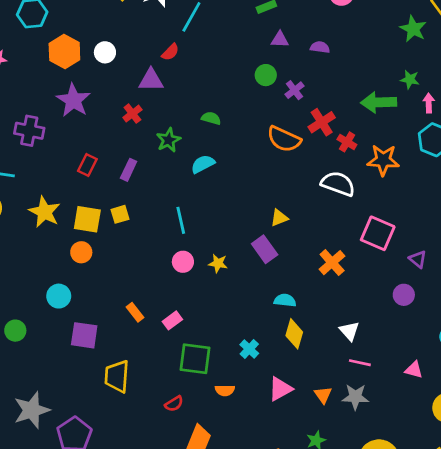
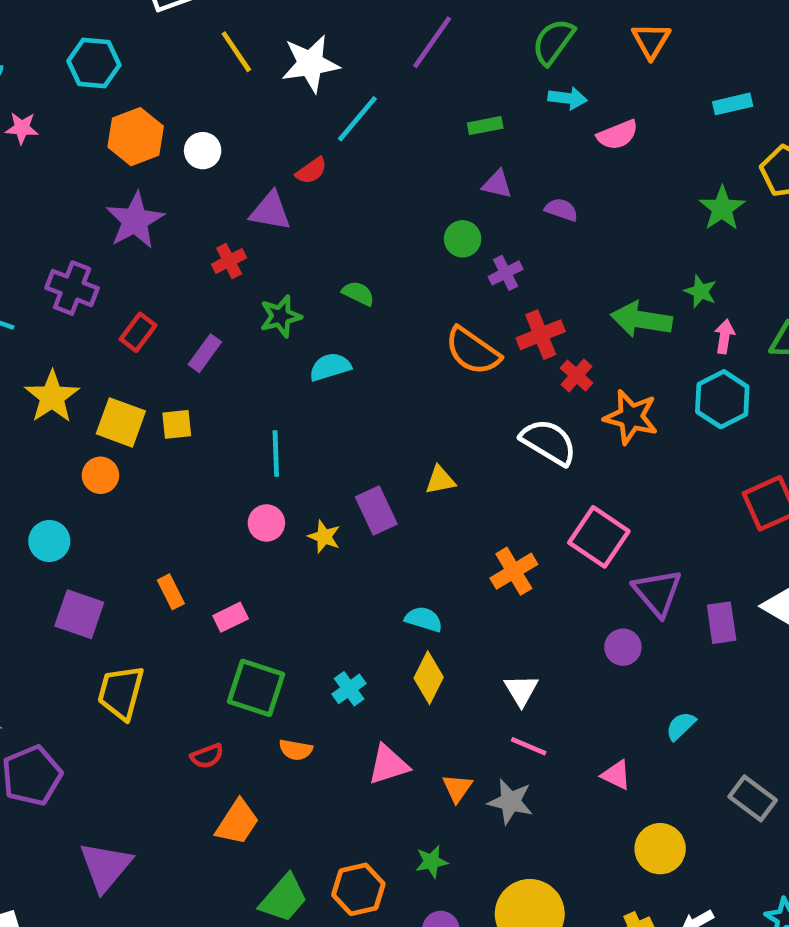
purple cross: (29, 131) -> (72, 288), moved
purple rectangle: (265, 249) -> (376, 511), moved
purple triangle: (418, 259) -> (657, 592), size x1.6

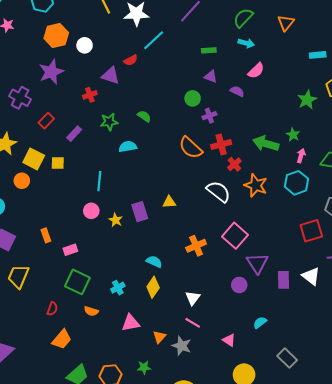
pink semicircle: (618, 135) -> (256, 71), moved, turned -30
red semicircle: (207, 756) -> (52, 309), turned -56

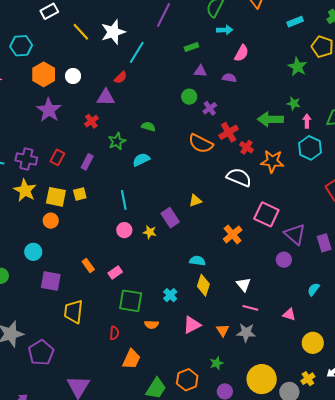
purple cross: (20, 98) -> (26, 159), moved

